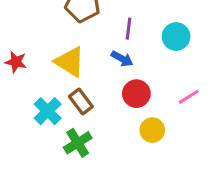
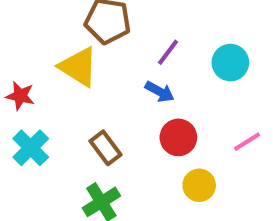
purple line: (128, 29) -> (168, 52), turned 30
yellow triangle: (70, 62) -> (78, 67), moved
cyan cross: (48, 111) -> (31, 148), moved

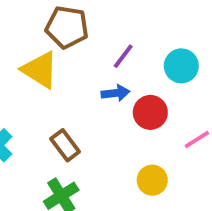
blue arrow: (160, 92) -> (115, 93), turned -36
red circle: (178, 137) -> (150, 112), moved

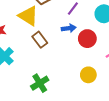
brown rectangle: (65, 145) -> (40, 40), moved

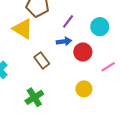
brown rectangle: (40, 40) -> (42, 60), moved

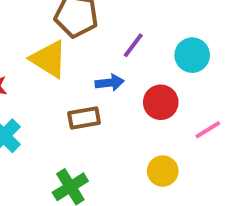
blue arrow: (64, 41) -> (110, 83), moved
brown rectangle: (42, 60) -> (84, 118), turned -63

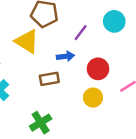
cyan circle: (192, 55) -> (114, 21), moved
yellow circle: (163, 171) -> (93, 98), moved

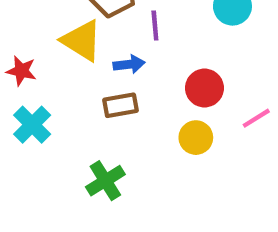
purple line: (81, 33) -> (155, 26), moved, turned -42
blue arrow: (66, 56) -> (129, 64), moved

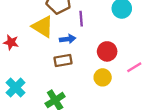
cyan cross: (32, 125) -> (16, 88), moved

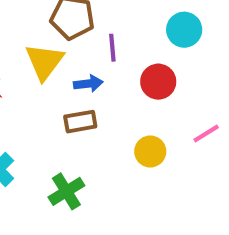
yellow triangle: (43, 27) -> (44, 62), turned 35
red circle: (107, 51) -> (158, 82), moved

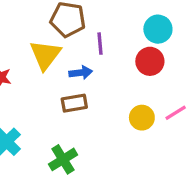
red circle: (158, 82) -> (150, 61), moved
yellow circle: (150, 151) -> (142, 118), moved

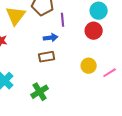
yellow triangle: (45, 55) -> (16, 16), moved
pink line: (176, 113) -> (110, 73), moved

